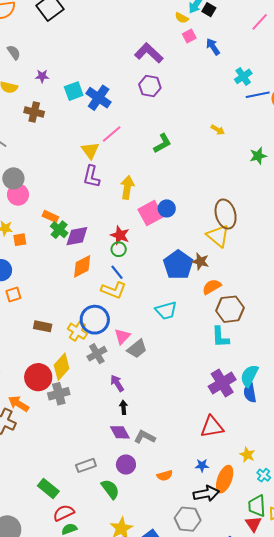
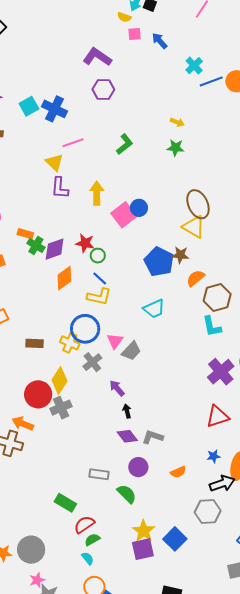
pink square: (189, 36) -> (135, 34), turned 32
pink line: (112, 134) -> (73, 143), turned 30
green star: (258, 156) -> (175, 148), moved, turned 30
red star: (120, 235) -> (85, 243), moved
gray rectangle: (86, 465) -> (99, 474), turned 36

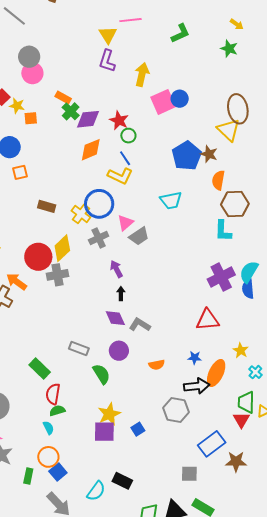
orange semicircle: (195, 278) -> (218, 180), turned -54
red semicircle: (84, 525) -> (53, 394), turned -60
blue square: (175, 539) -> (138, 429), size x0.6

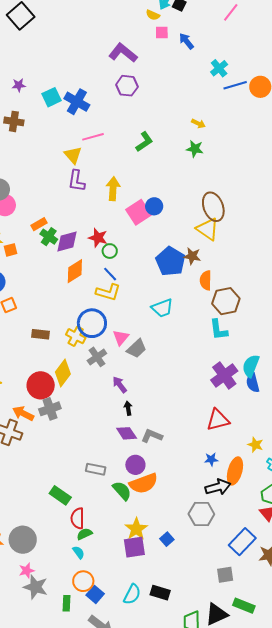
orange rectangle: (63, 97) -> (39, 224), turned -49
gray cross: (58, 275) -> (50, 409), moved
orange semicircle: (157, 365) -> (144, 483), moved, size x1.8
cyan semicircle: (96, 491) -> (132, 594), moved

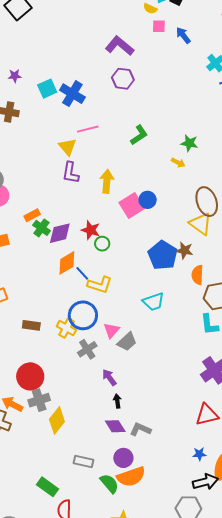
yellow arrow: (198, 124) -> (178, 163), moved
blue line: (110, 274) -> (82, 273), moved
yellow diamond: (63, 373) -> (57, 420), moved

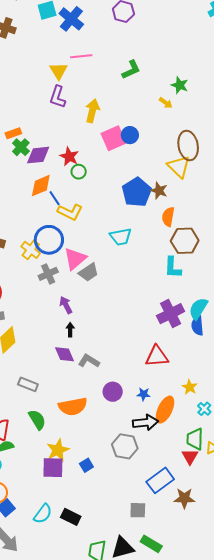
pink triangle: (112, 330) -> (75, 259), size x1.4
purple circle: (123, 458) -> (113, 392), moved
green semicircle: (109, 483) -> (37, 420), moved

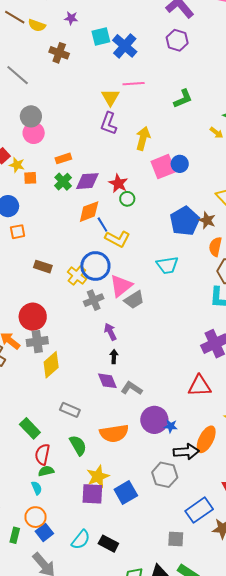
green cross: (21, 147) -> (63, 182), moved
purple circle: (113, 392) -> (154, 420), size x1.4
blue star: (144, 394) -> (171, 426), moved
blue square: (86, 465) -> (126, 493), size x1.6

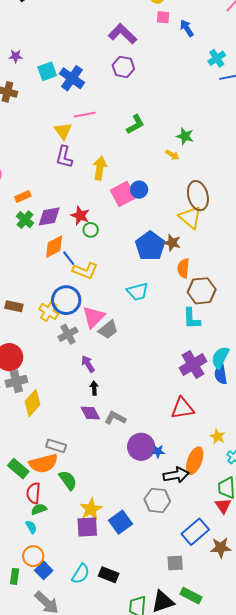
orange semicircle: (114, 433) -> (43, 463), moved

